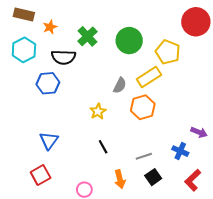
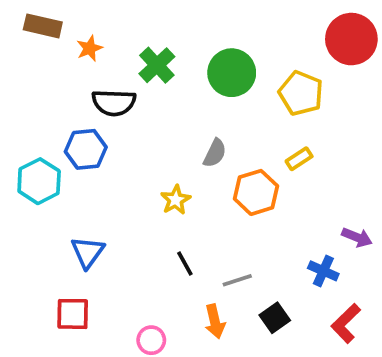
cyan hexagon: (24, 50) -> (39, 181), moved
yellow rectangle: (149, 77) -> (299, 159), moved, size x0.6
gray line: (144, 156) -> (237, 280), moved
red square: (41, 175) -> (73, 314), turned 30

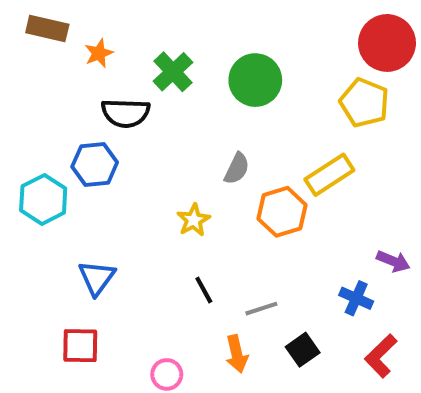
yellow pentagon: (301, 93) -> (364, 103), moved
yellow rectangle: (299, 159) -> (329, 175), size x1.6

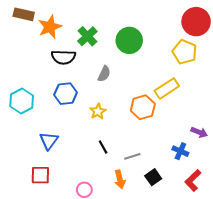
orange star: (99, 53) -> (50, 27), size x1.6
blue hexagon: (95, 164) -> (66, 94), moved
gray semicircle: (237, 169) -> (104, 74), moved

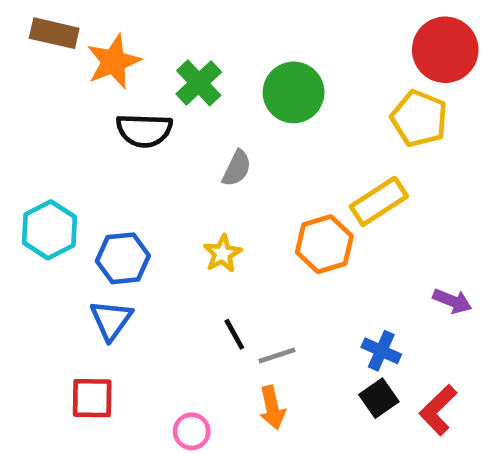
blue hexagon: (66, 94) -> (123, 258), moved
blue cross: (180, 151) -> (381, 351), moved
gray line: (132, 156) -> (277, 355), moved
black square: (153, 177) -> (379, 398), moved

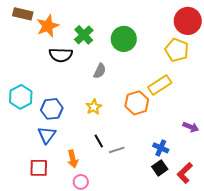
orange arrow: (272, 408) -> (73, 159), moved

